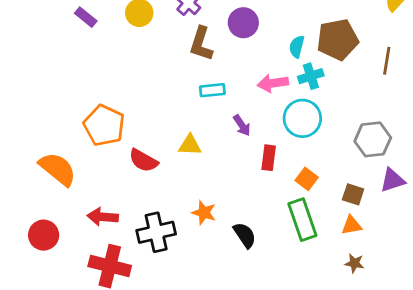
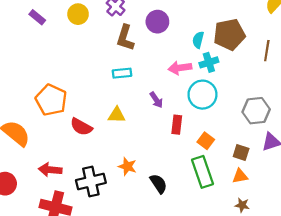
cyan rectangle: (212, 90) -> (122, 73), moved

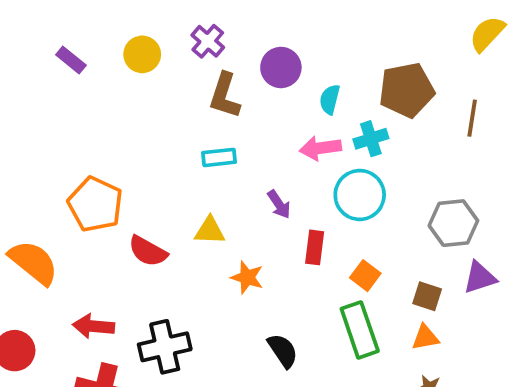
cyan semicircle: (198, 40) -> (330, 99), moved
orange star: (127, 166) -> (247, 277), moved

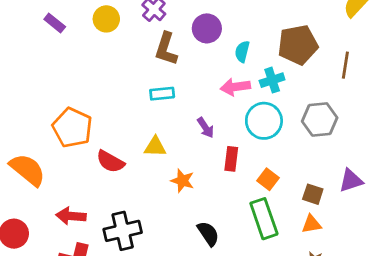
gray hexagon: (453, 223) -> (320, 119), moved

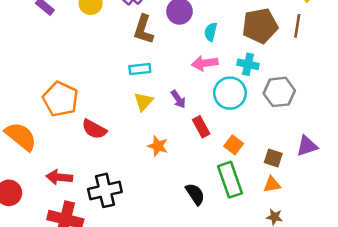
brown line: (345, 65) -> (297, 26), moved
cyan cross: (272, 80) -> (248, 64), moved, turned 30
yellow triangle: (155, 147) -> (143, 102), moved, turned -50
red rectangle: (231, 159) -> (201, 127), turned -35
black semicircle: (208, 234) -> (195, 194), moved

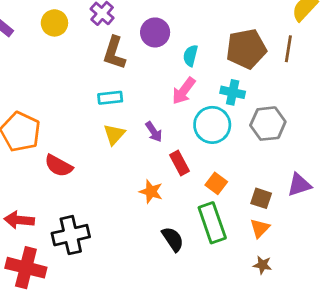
pink arrow: (205, 63) -> (184, 91), turned -45
orange star: (158, 146) -> (151, 192), moved
orange triangle: (272, 184) -> (260, 228), turned -36

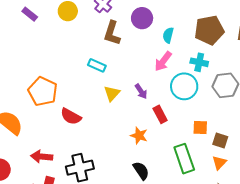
cyan rectangle: (110, 98) -> (97, 65), moved, turned 30
orange square: (216, 183) -> (200, 127), moved, turned -35
black semicircle: (173, 239) -> (141, 171), moved

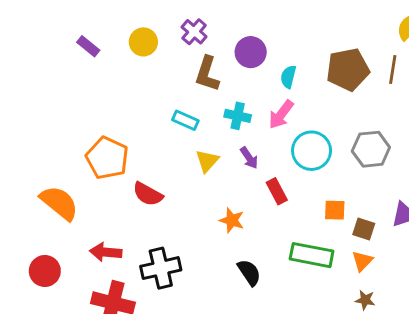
cyan cross: (199, 62) -> (238, 116), moved
orange star: (139, 136) -> (232, 220), moved
green rectangle: (184, 159) -> (312, 255), turned -60

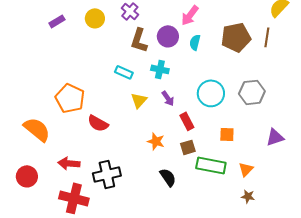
purple rectangle: (88, 46) -> (57, 21), turned -70
purple circle: (251, 52) -> (168, 36), moved
pink arrow: (281, 114) -> (190, 15), moved
brown square: (364, 229) -> (188, 147), moved, turned -35

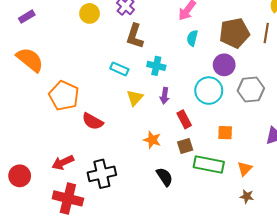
purple rectangle: (57, 21) -> (27, 17), moved
purple circle: (168, 36) -> (224, 65), moved
purple arrow: (168, 98) -> (165, 96), turned 42
orange semicircle: (37, 129) -> (30, 60), moved
red arrow: (69, 163) -> (63, 162), turned -30

